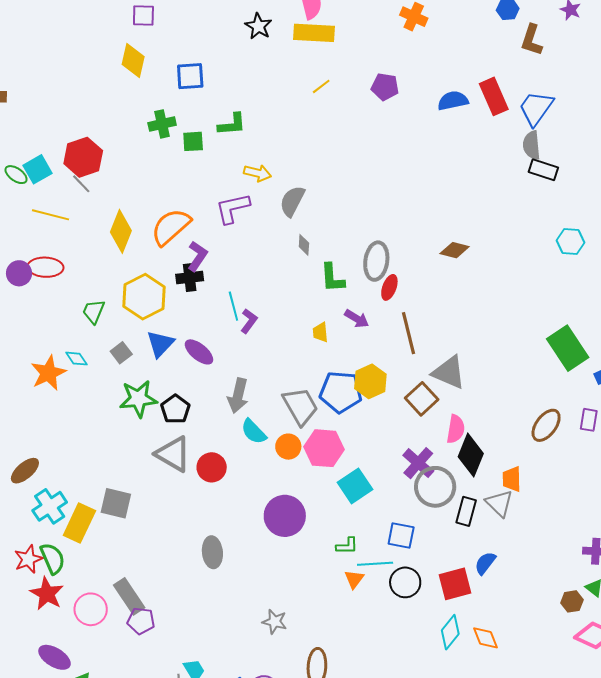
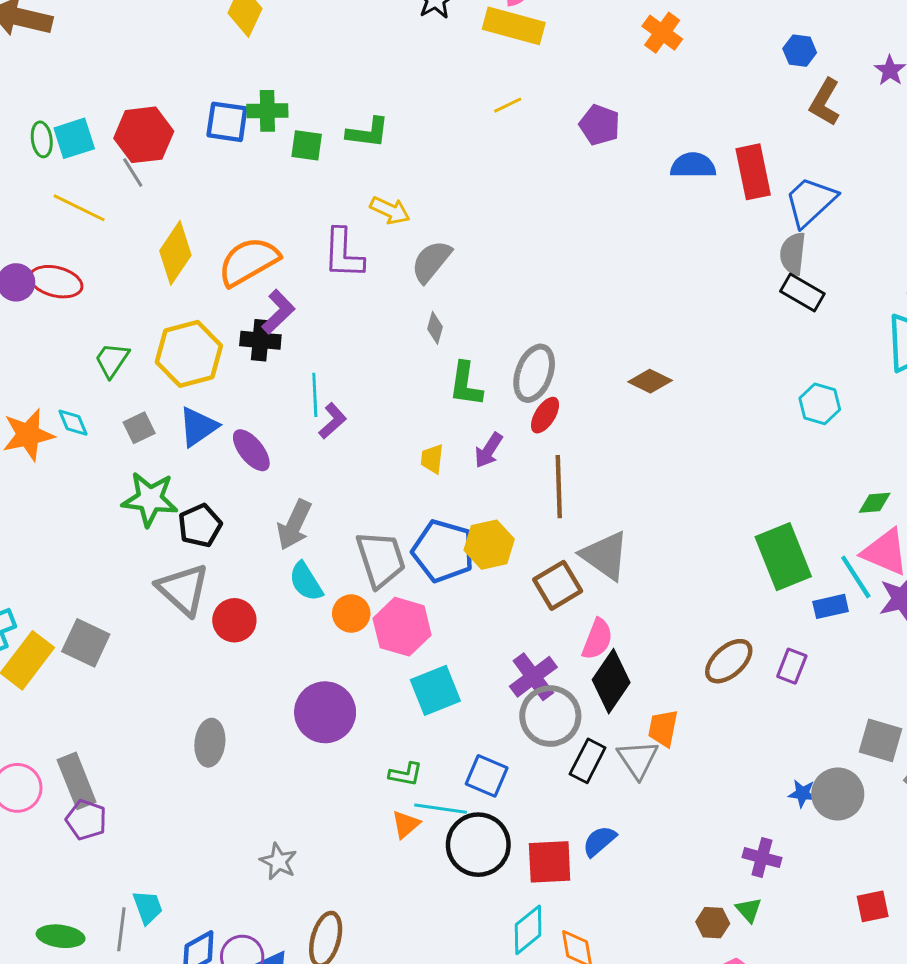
blue square: (190, 76) -> (227, 122), moved
green ellipse: (16, 175) -> (42, 139), turned 35
purple L-shape: (233, 208) -> (343, 254), turned -87
purple arrow: (357, 319) -> (489, 450), turned 80
black circle: (405, 582) -> (478, 845), size x1.4

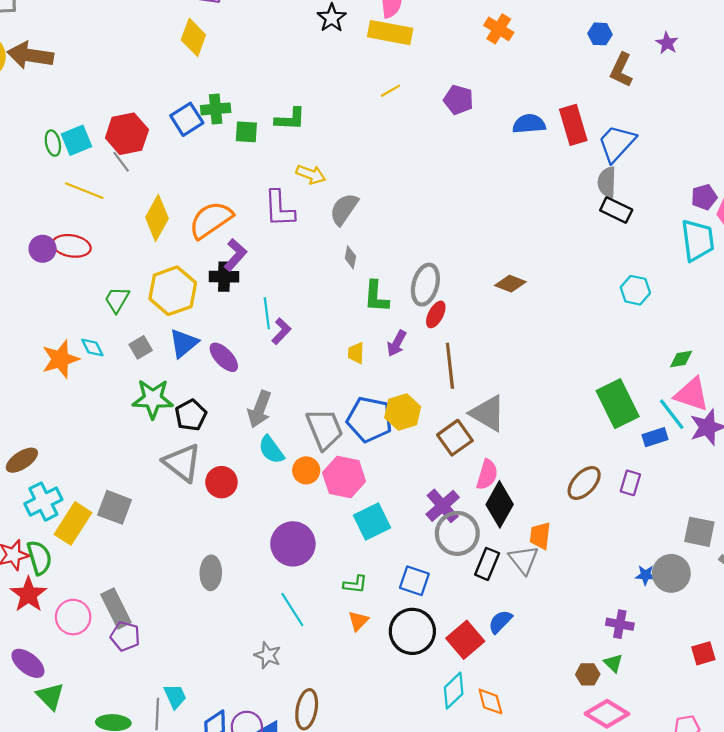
blue square: (227, 122) -> (187, 119), turned -36
cyan line: (441, 809) -> (292, 610), moved, turned 54
red square: (550, 862) -> (465, 640), turned -33

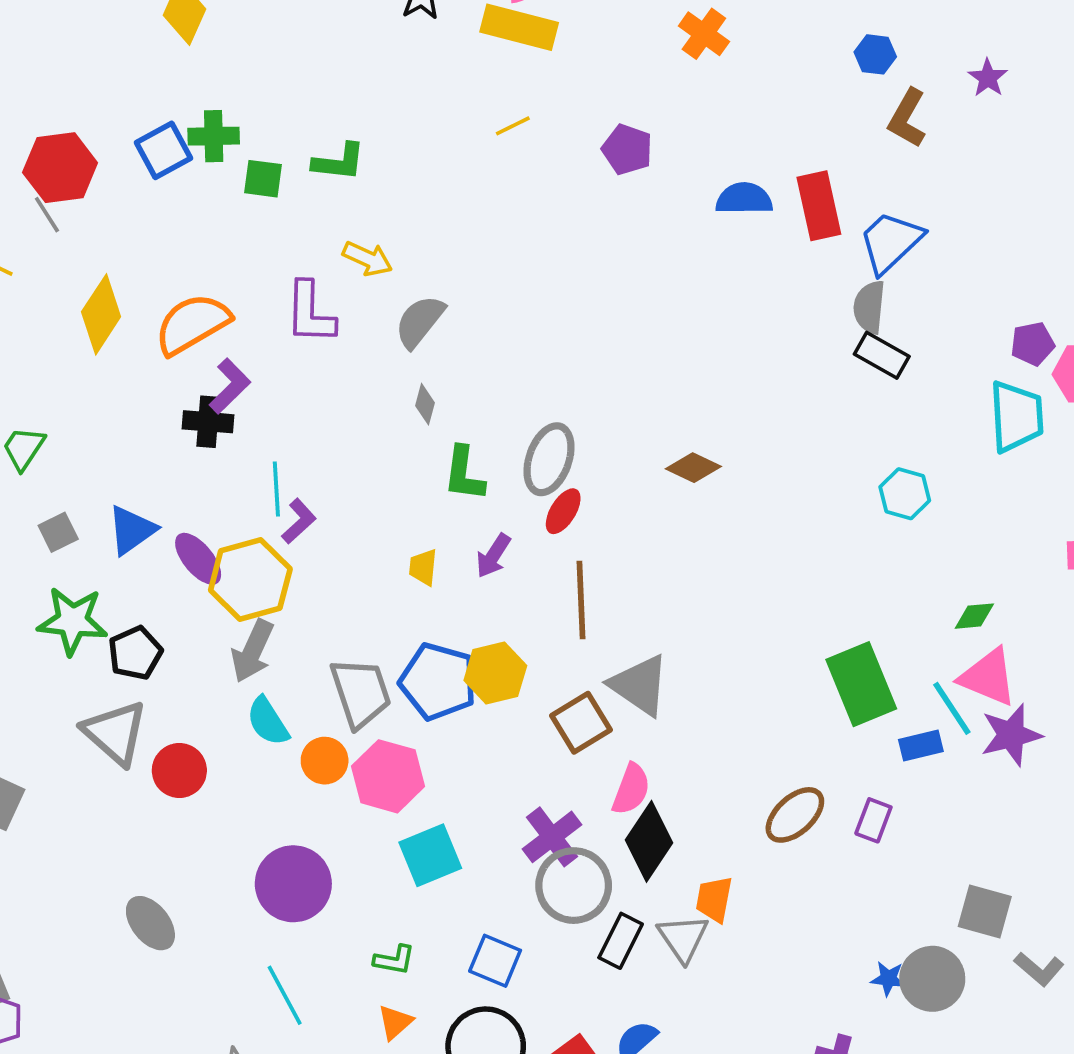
yellow hexagon: (173, 291) -> (250, 579), moved
gray ellipse: (211, 573) -> (150, 923), turned -44

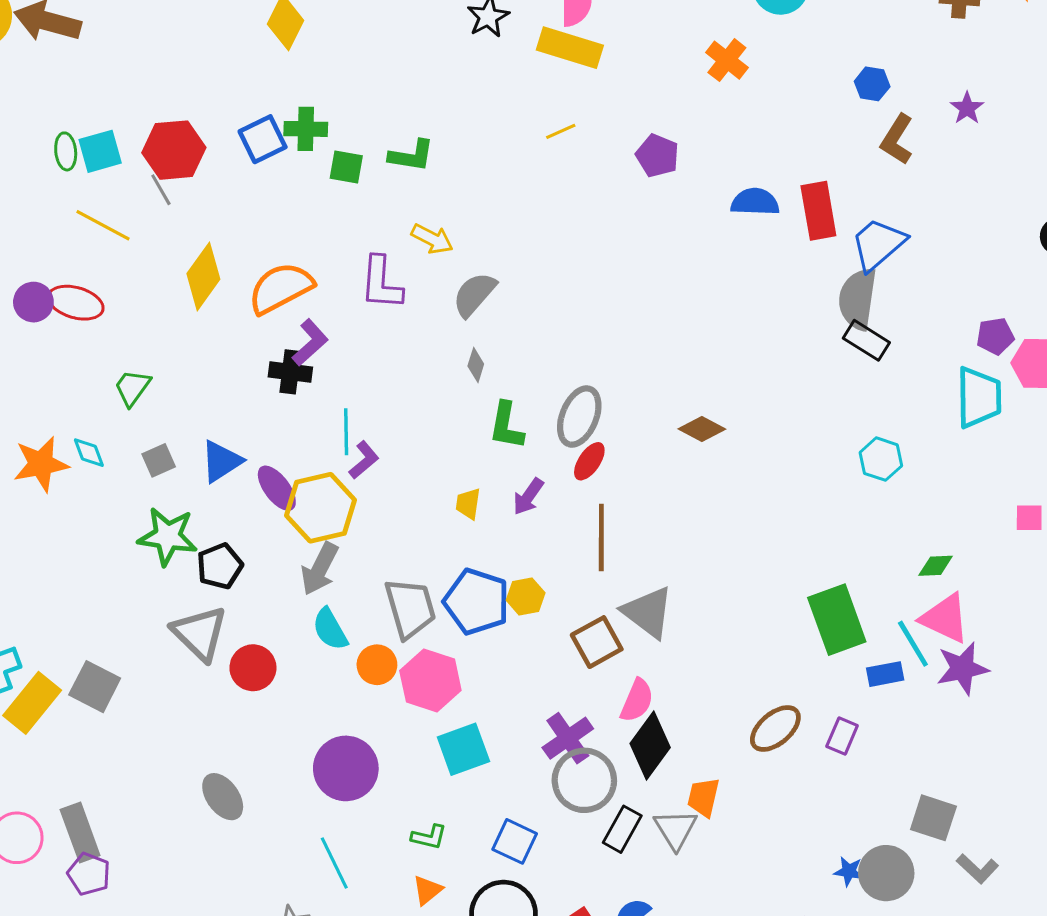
gray semicircle: (869, 307) -> (858, 299), size x1.4
yellow hexagon: (495, 673) -> (526, 597), size x0.7

